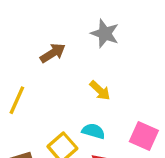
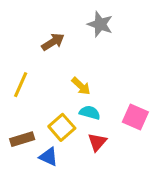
yellow arrow: (100, 90) -> (81, 86), moved

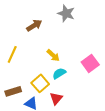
cyan semicircle: (90, 113) -> (59, 73), turned -48
pink square: (135, 117) -> (90, 63), moved, turned 30
red triangle: (97, 142) -> (56, 98), moved

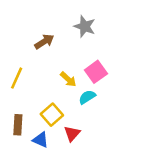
pink square: (90, 63) -> (96, 72), moved
cyan semicircle: (59, 73) -> (87, 97), moved
brown rectangle: (13, 91) -> (18, 125), turned -70

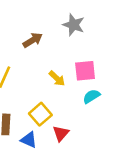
pink square: (96, 72) -> (85, 71), turned 30
cyan semicircle: (87, 97) -> (91, 96), moved

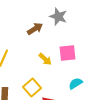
brown arrow: (33, 40) -> (35, 29), moved
cyan semicircle: (91, 96) -> (76, 83), moved

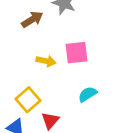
yellow arrow: (45, 59) -> (46, 61), turned -32

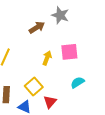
yellow arrow: (46, 61) -> (47, 58), turned -80

